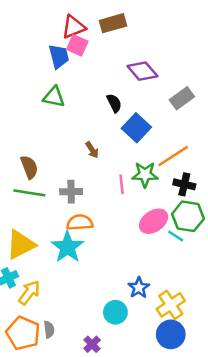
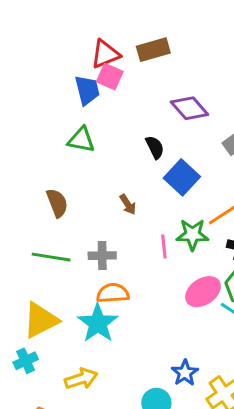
brown semicircle: (29, 167) -> (57, 203), moved
yellow arrow: (29, 293) -> (81, 379), moved, turned 35

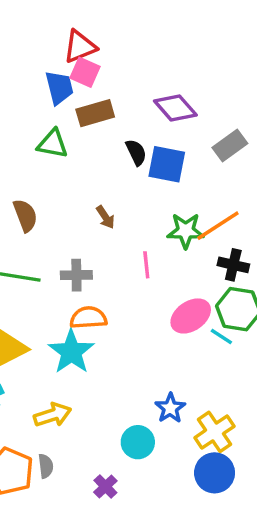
brown rectangle: (153, 50) -> (95, 113), moved
blue square: (182, 177) -> (167, 164), moved, turned -32
green star: (192, 234) -> (186, 231), moved

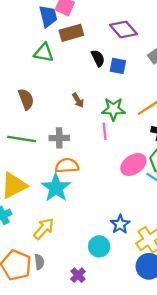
blue square: (167, 164) -> (118, 66), size x0.7
green star: (186, 231) -> (113, 109), moved
yellow arrow: (53, 415) -> (44, 229), turned -30

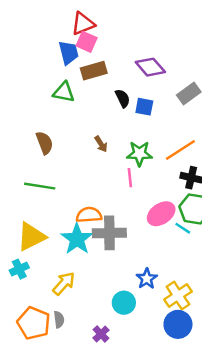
gray cross: (59, 138) -> (109, 233), moved, size x1.5

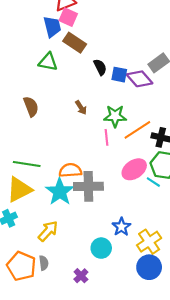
purple diamond: (150, 67) -> (140, 79), moved
brown rectangle: (94, 71) -> (75, 43), turned 50
orange line: (180, 150) -> (137, 130), moved
green line: (40, 186) -> (27, 164), moved

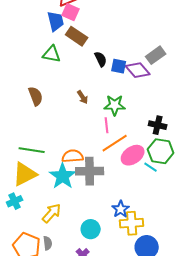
orange line: (137, 130) -> (115, 143), moved
yellow cross: (149, 242) -> (132, 223), moved, turned 30
cyan circle: (101, 248) -> (91, 229), moved

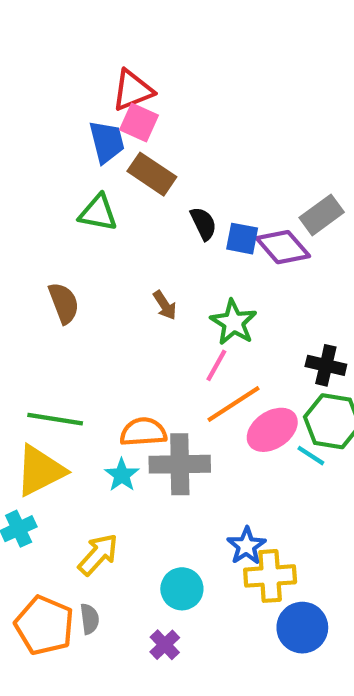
green star: (115, 105) -> (234, 322), turned 30
pink line: (107, 125) -> (216, 365), turned 35
cyan star: (63, 176) -> (122, 475), size x0.6

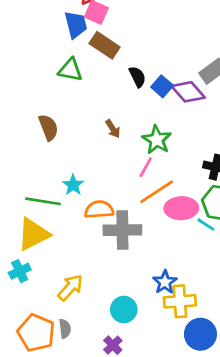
blue square: (242, 239) -> (162, 86), turned 30
pink ellipse: (272, 430) -> (181, 208), turned 32
cyan star: (122, 475) -> (73, 185), moved

